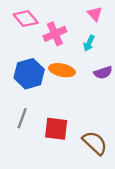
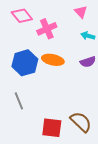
cyan arrow: (89, 43) -> (88, 36), moved, turned 80
gray line: (22, 118) -> (19, 101), turned -42
red square: (56, 129) -> (52, 128), moved

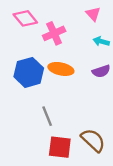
gray line: (19, 101) -> (47, 116), moved

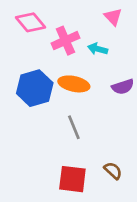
cyan arrow: (101, 41) -> (98, 49), moved
gray line: (47, 116) -> (74, 127), moved
brown semicircle: (93, 140) -> (113, 171), size x0.6

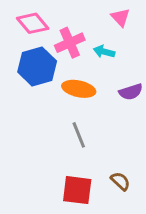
blue hexagon: (35, 88) -> (37, 67), moved

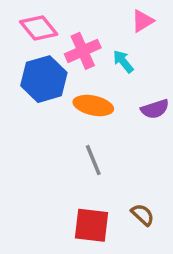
pink triangle: (120, 17) -> (143, 21), turned 42
cyan arrow: (104, 52) -> (123, 61), turned 36

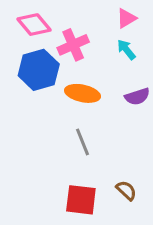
cyan arrow: (123, 61) -> (126, 50), moved

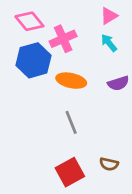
brown semicircle: (126, 190) -> (109, 164), turned 150
red square: (81, 200) -> (70, 172), turned -36

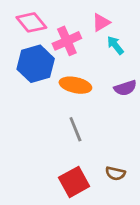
pink triangle: (109, 16) -> (101, 22), moved

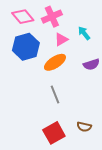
pink triangle: (101, 22) -> (61, 39), moved
pink cross: (67, 41) -> (52, 17), moved
orange ellipse: (75, 85) -> (55, 62), turned -45

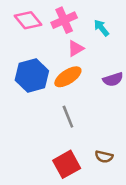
cyan arrow: (84, 33) -> (101, 28), moved
blue hexagon: (26, 47) -> (32, 76), moved

